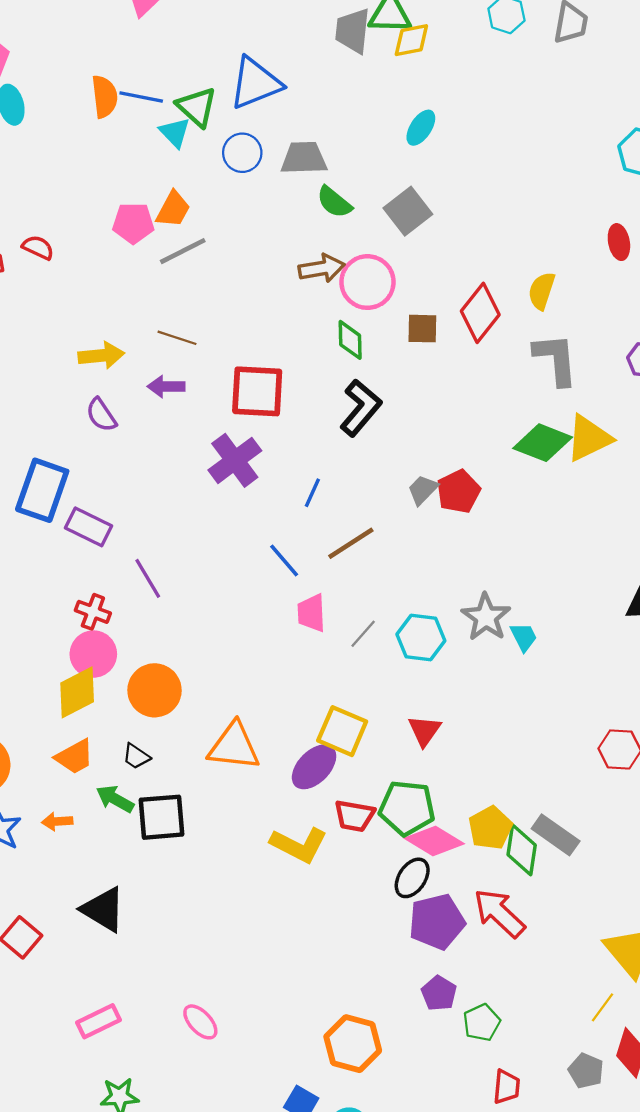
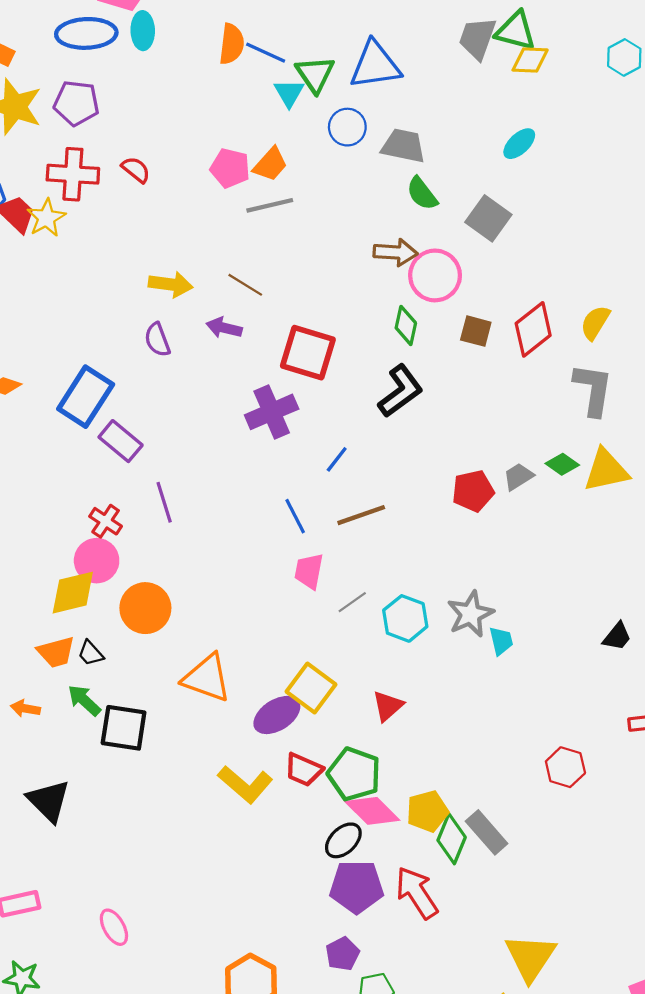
gray square: (408, 211) -> (488, 218), turned -30
green diamond: (543, 443) -> (562, 464), size x0.6
gray trapezoid: (423, 490) -> (518, 477), moved
black trapezoid: (136, 756) -> (91, 653), moved

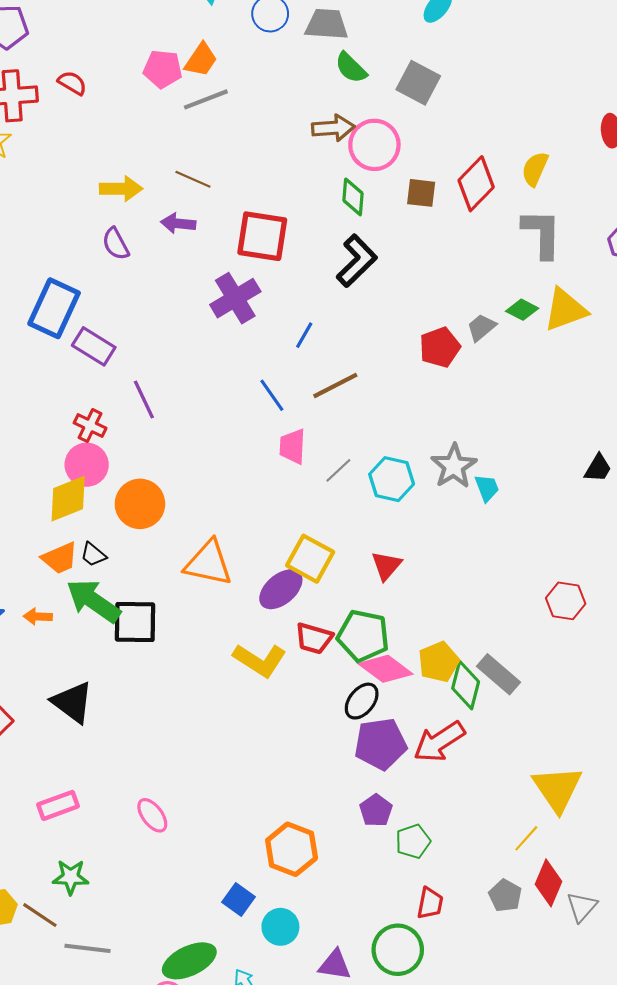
green arrow: (84, 700) -> (93, 601), size x1.6
red arrow: (417, 893) -> (439, 742), turned -82

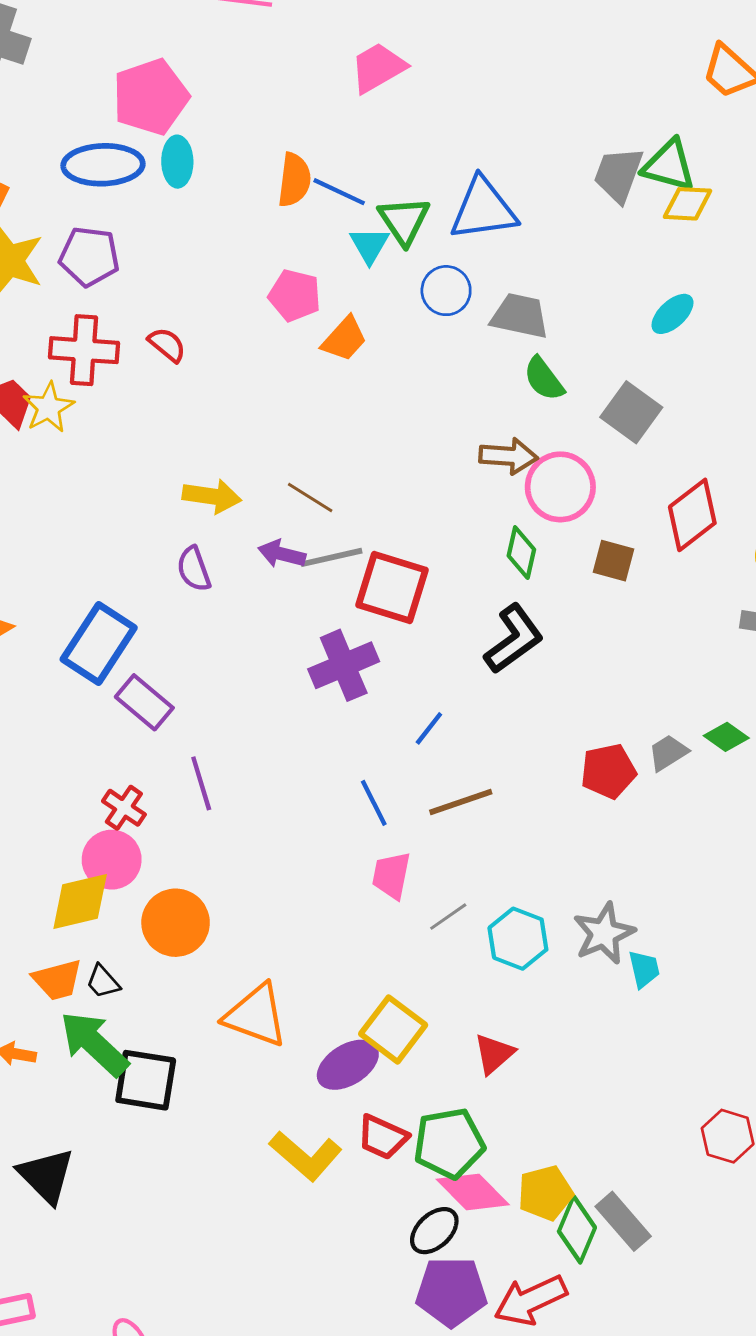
pink pentagon: (163, 69) -> (295, 295), moved
gray line: (206, 99) -> (331, 557), moved
red diamond: (476, 184) -> (692, 515), moved
green pentagon: (363, 636) -> (449, 1143), turned -30

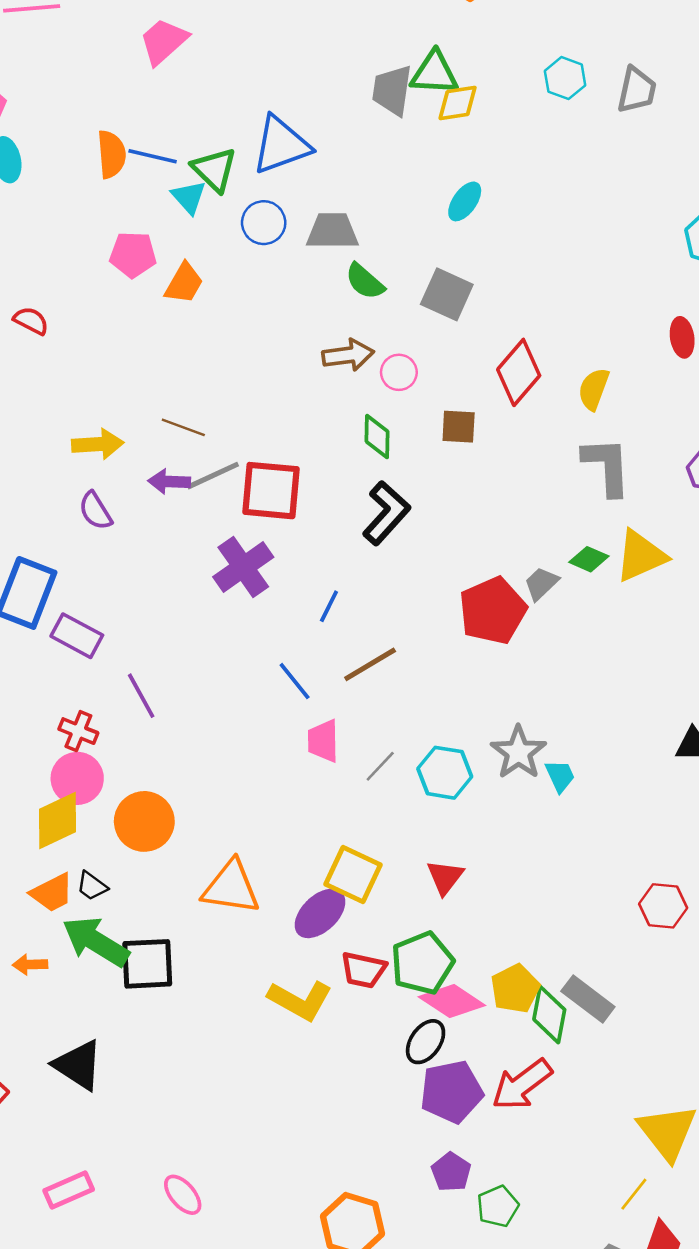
pink circle: (560, 487) -> (399, 372), size x0.6
red pentagon: (608, 771) -> (493, 611), size x1.4

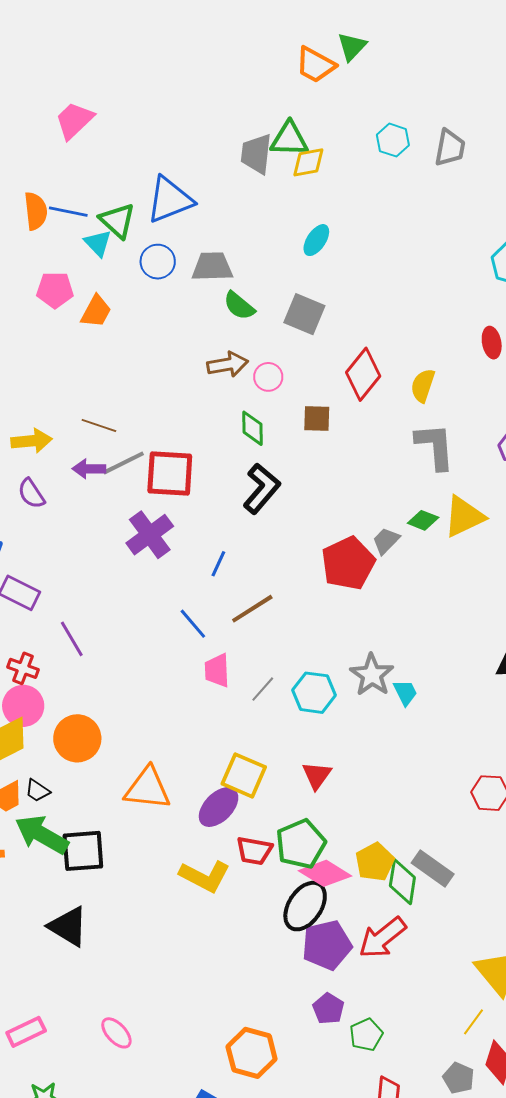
black ellipse: (426, 1042) -> (305, 906), size x1.4
black triangle: (78, 1065) -> (68, 926), moved

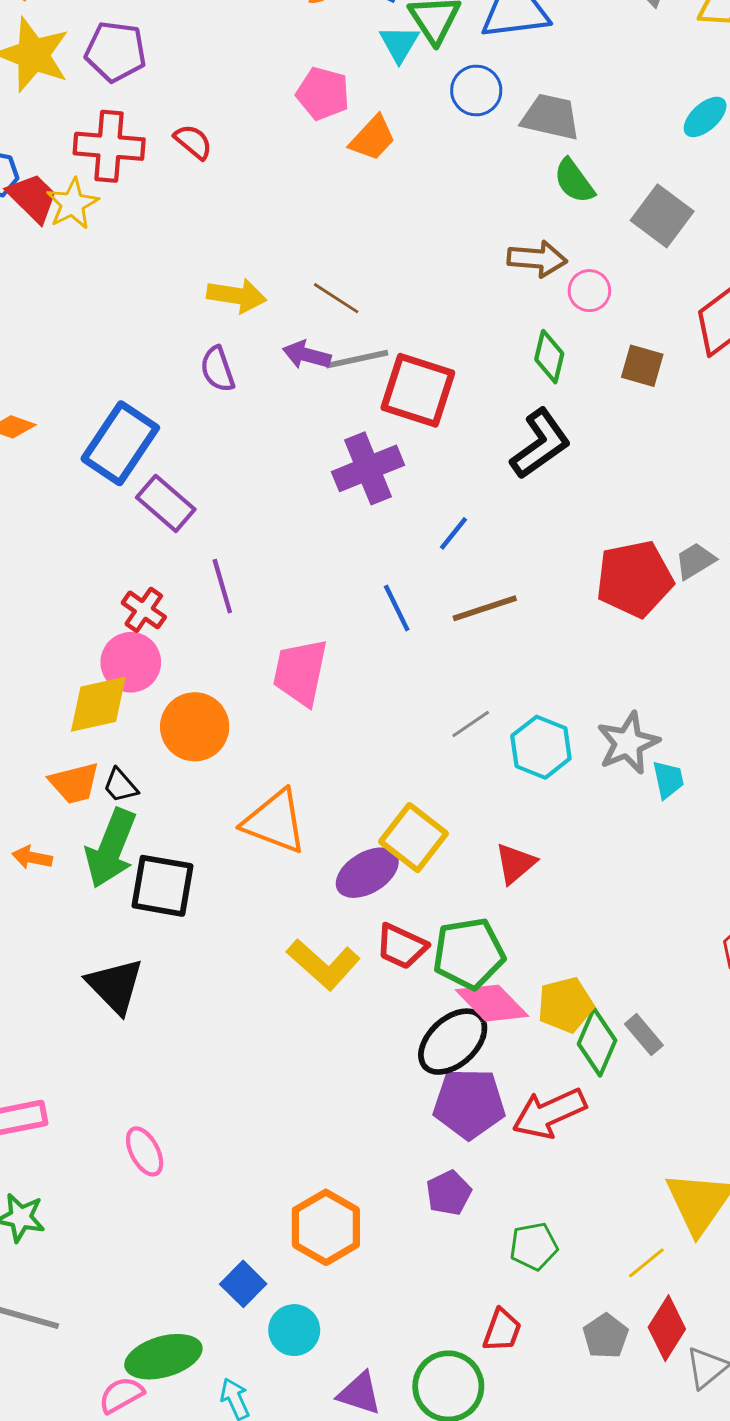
pink trapezoid: (217, 670) -> (300, 672), moved, size x1.4
green arrow: (42, 835) -> (111, 848), turned -112
gray rectangle: (433, 869) -> (644, 1035), size x0.7
green pentagon: (366, 1035) -> (534, 1246), moved

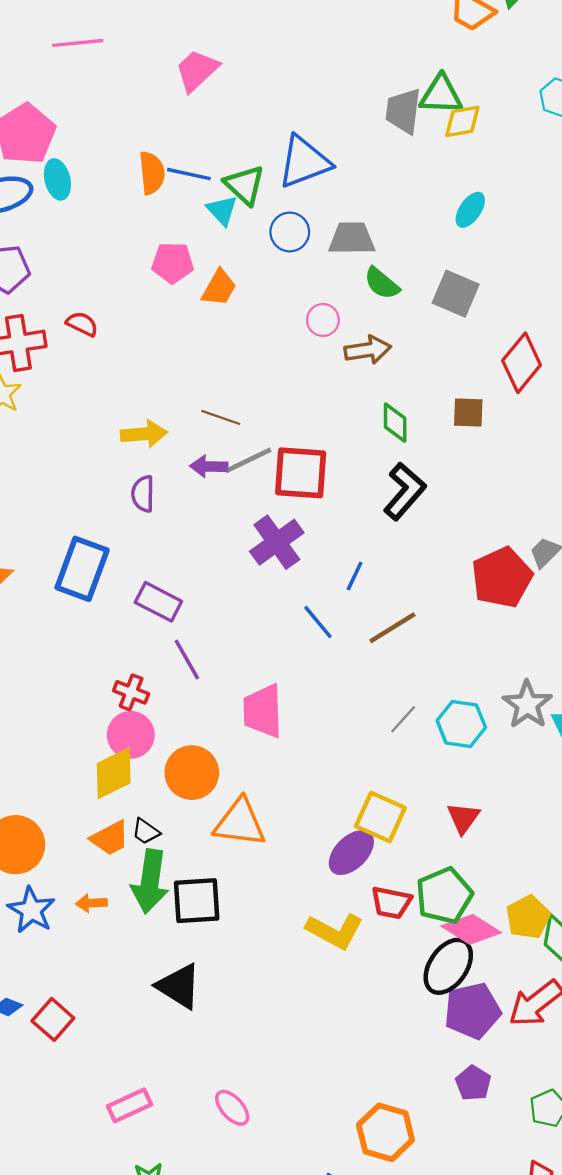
pink circle: (589, 291) -> (323, 320), moved
purple semicircle: (217, 369) -> (143, 494), turned 33
purple rectangle: (166, 503) -> (158, 602), moved
blue line: (397, 608) -> (318, 622), moved
orange triangle: (275, 822) -> (240, 823), moved

